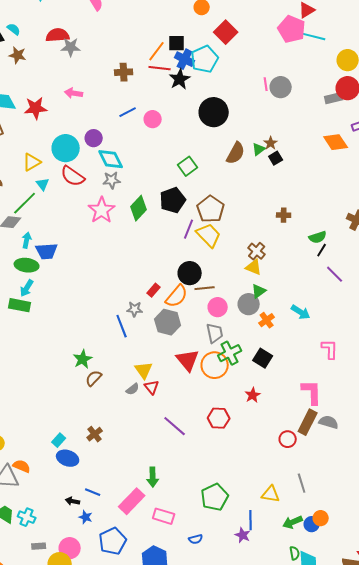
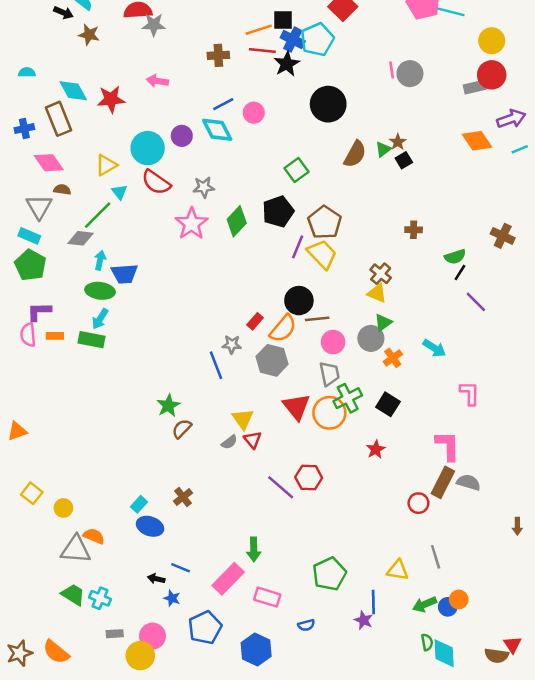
orange line: (157, 51) -> (259, 30), turned 35
cyan diamond: (111, 159) -> (217, 130), moved
red hexagon: (219, 418) -> (309, 477), moved

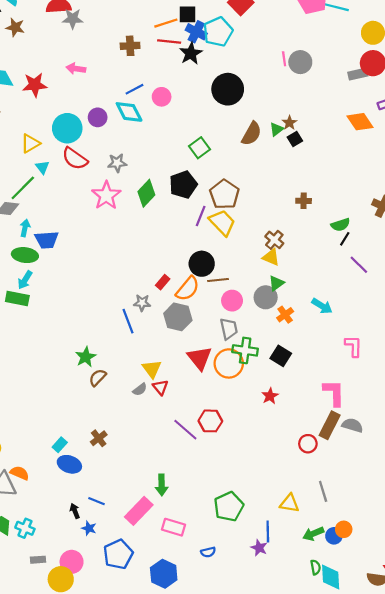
green cross: (348, 398) -> (245, 350), turned 35
black arrow: (156, 579) -> (75, 511), turned 56

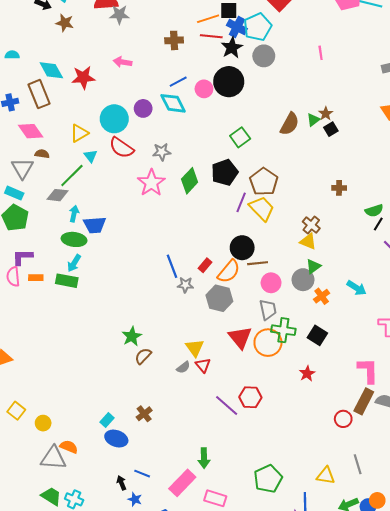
gray circle: (300, 62) -> (264, 56), moved
black circle: (228, 89) -> (229, 82), moved
blue line: (128, 321) -> (172, 266), moved

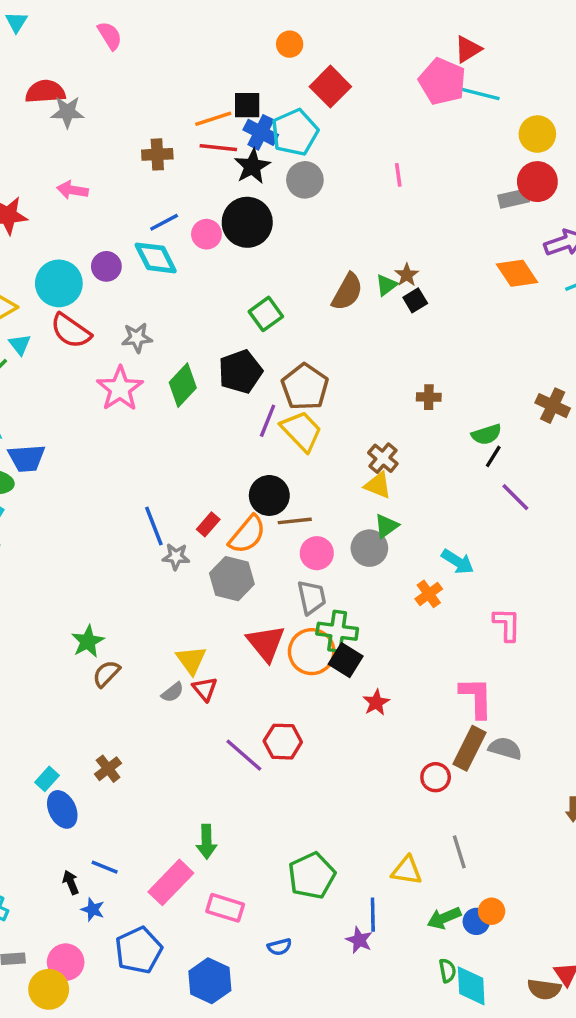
orange cross: (322, 296) -> (429, 594), moved
black square: (317, 335) -> (346, 660), moved
blue ellipse: (116, 439) -> (62, 809), turned 45

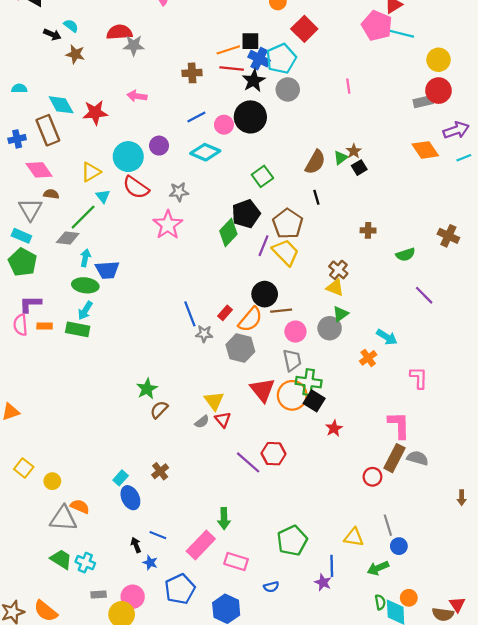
cyan diamond: (156, 258) -> (205, 152), moved, turned -40
green diamond: (183, 385) -> (228, 232), moved
black line: (493, 456) -> (316, 197), moved, turned -48
orange circle: (492, 911) -> (409, 598), moved
blue circle: (476, 921) -> (399, 546), moved

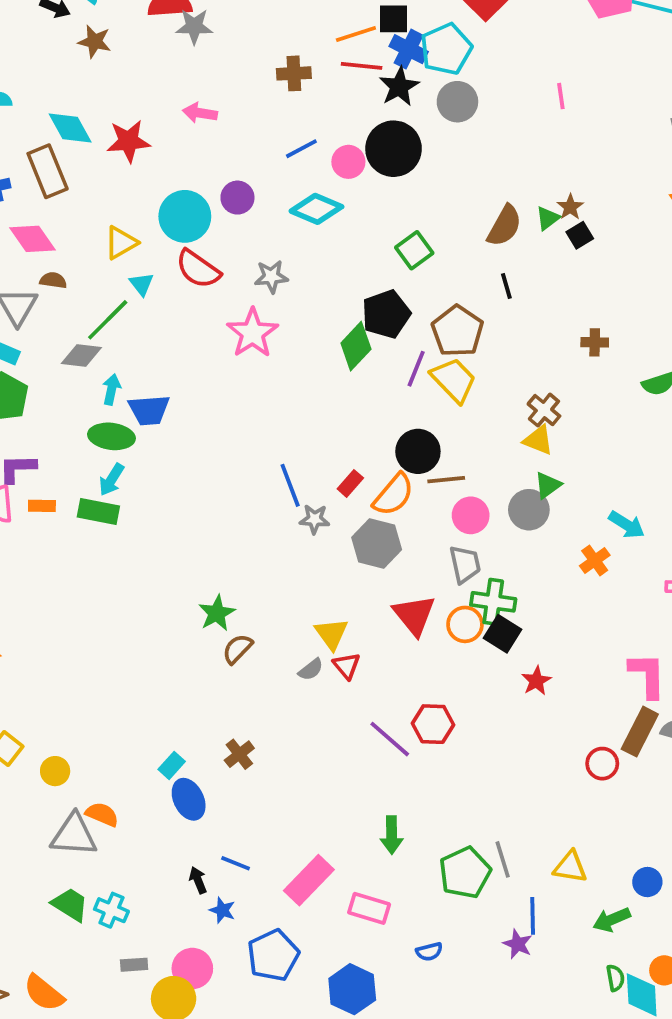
orange circle: (292, 395) -> (465, 624), size x0.7
green arrow: (224, 519) -> (392, 835), moved
gray line: (388, 525) -> (503, 859), moved

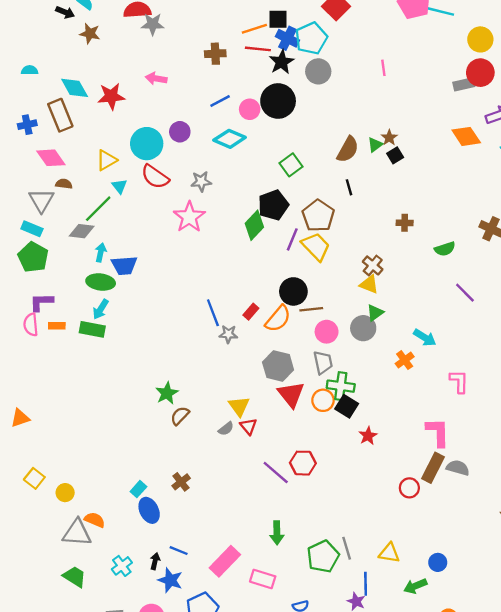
gray hexagon: (377, 544) -> (278, 366), moved
black arrow: (198, 880) -> (155, 561), turned 35
cyan cross: (111, 910) -> (122, 566), moved, turned 30
blue star: (222, 910) -> (170, 580), size x1.5

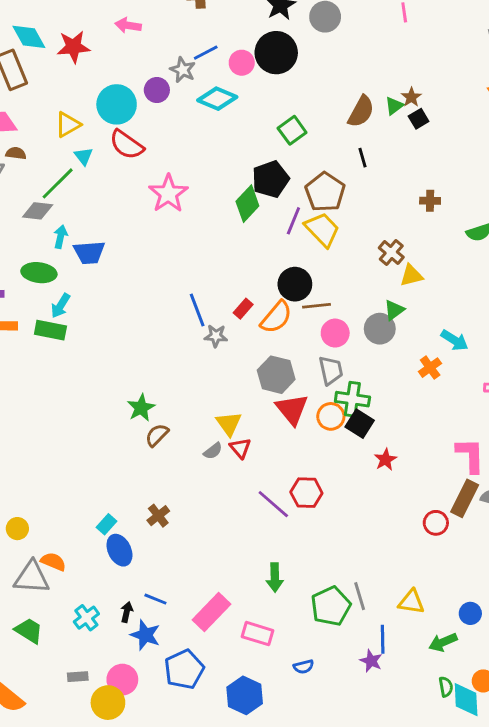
gray star: (201, 181) -> (183, 70), moved, turned 30
green ellipse: (101, 282) -> (39, 273), moved
yellow triangle: (369, 284) -> (411, 276), moved, turned -36

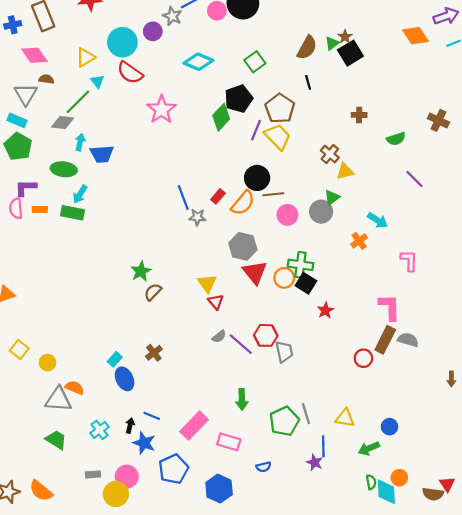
cyan diamond: (217, 99) -> (198, 62), moved
black square: (419, 119) -> (350, 53), size x1.6
gray trapezoid: (331, 370) -> (284, 352), moved
gray semicircle: (213, 451) -> (219, 337), moved

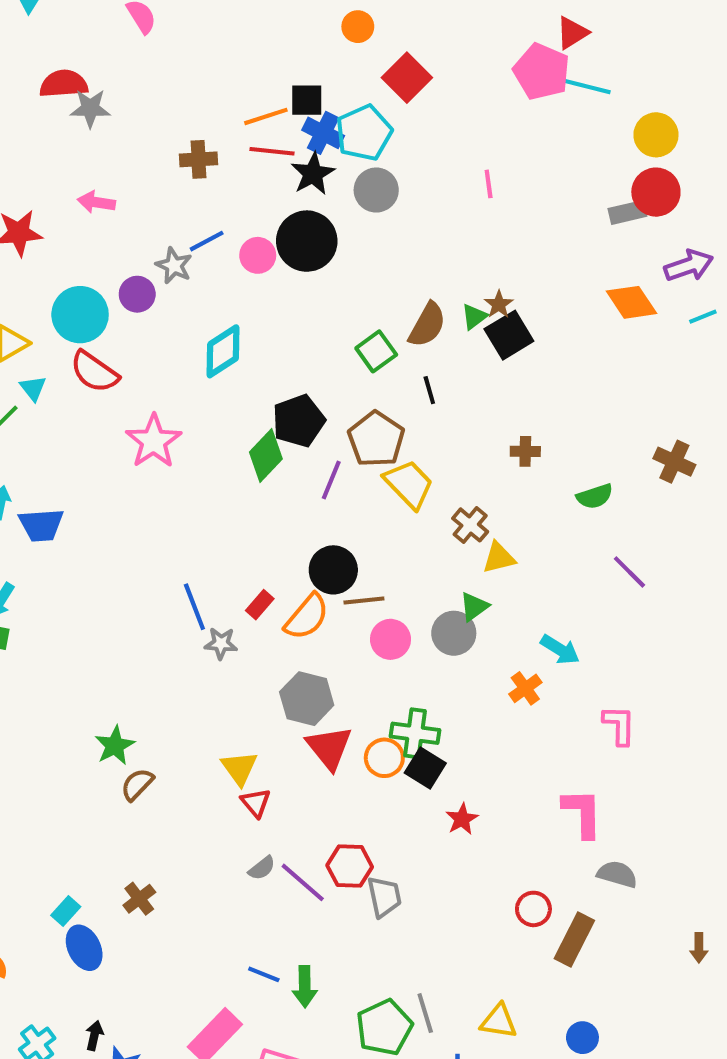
cyan diamond: (198, 62) -> (223, 351), turned -56
green square: (255, 62) -> (376, 351), moved
yellow trapezoid: (278, 137) -> (409, 484), moved
brown rectangle: (385, 340) -> (574, 940), moved
blue line: (152, 416) -> (264, 974), moved

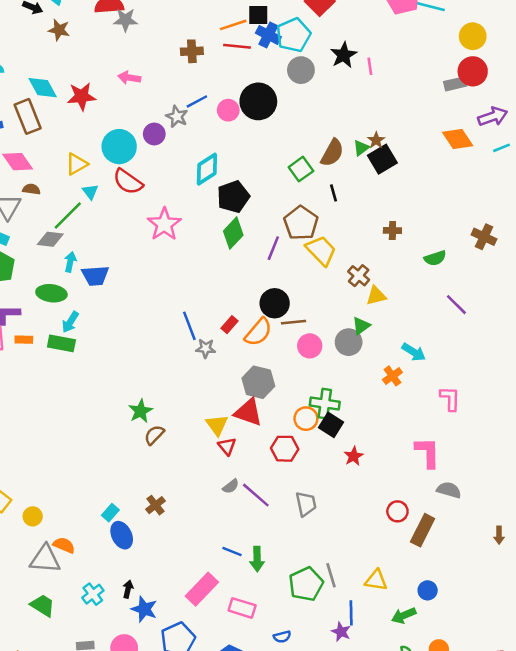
black star: (313, 174) -> (344, 55), moved
black pentagon: (299, 421) -> (233, 197), moved
red triangle: (329, 748) -> (248, 412), moved, turned -32
red hexagon: (350, 866) -> (285, 449), moved

